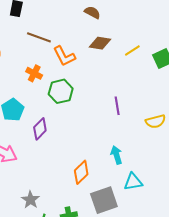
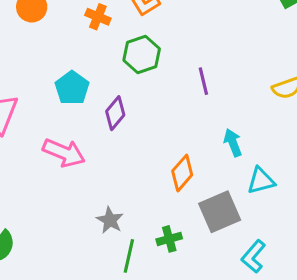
orange cross: (34, 73) -> (98, 17), moved
purple line: (117, 106) -> (203, 81), moved

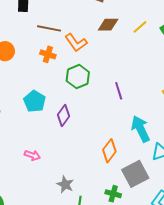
cyan arrow: (233, 143) -> (141, 129), size x1.5
pink arrow: (64, 153) -> (32, 155), moved, size x0.6
green cross: (169, 239) -> (113, 194), moved, turned 35

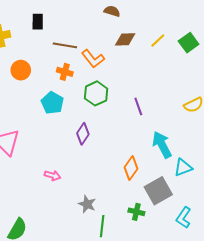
cyan pentagon: (35, 101) -> (52, 103), moved

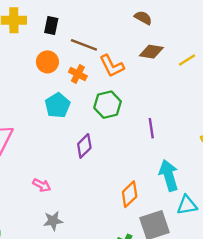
black rectangle: (38, 22) -> (51, 25), moved
orange circle: (21, 70) -> (47, 62), moved
gray star: (87, 204) -> (53, 221), moved, turned 30

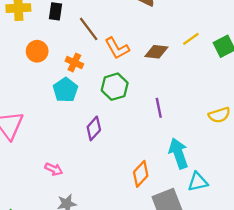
brown line: (84, 45) -> (89, 29), turned 35
brown diamond: (151, 52) -> (156, 52), moved
orange circle: (47, 62) -> (37, 51), moved
orange cross: (78, 74) -> (74, 62), moved

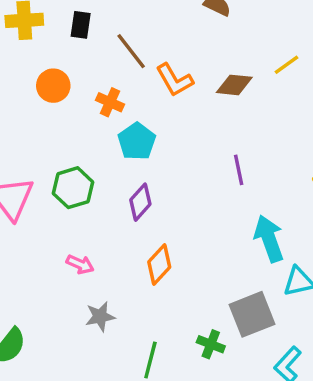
green hexagon: (115, 87) -> (73, 188), moved
cyan pentagon: (65, 90) -> (137, 141), moved
orange diamond: (141, 174) -> (159, 264), moved

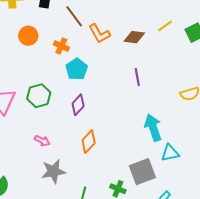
purple line: (239, 170) -> (137, 77), moved
gray star: (100, 317) -> (53, 171), size x1.4

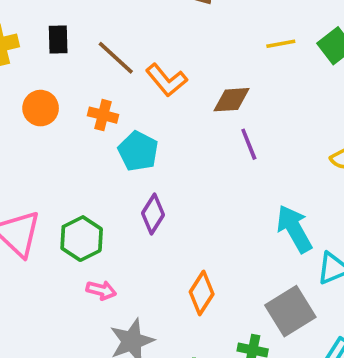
yellow line: (165, 26) -> (281, 44), turned 35
brown diamond: (134, 37) -> (231, 100), moved
green hexagon: (39, 96) -> (82, 239), moved
orange diamond: (89, 142) -> (202, 293), moved

